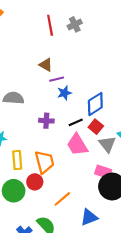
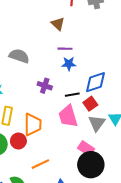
brown triangle: (46, 65) -> (58, 24), moved

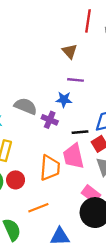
gray semicircle: (19, 56) -> (26, 106), moved
blue star: (69, 64) -> (64, 99), moved
orange trapezoid: (33, 124) -> (50, 168), moved

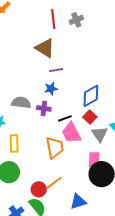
brown triangle: (70, 51) -> (45, 48), size x1.5
black line: (80, 132) -> (65, 118), moved
red circle: (16, 180) -> (39, 189), moved
pink rectangle: (91, 194) -> (94, 160), turned 70

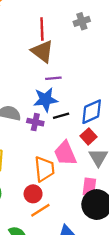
red line: (53, 19) -> (42, 29), moved
blue star: (51, 89) -> (46, 100), size x1.5
black line: (65, 118) -> (61, 116), moved
red circle: (39, 189) -> (33, 194), moved

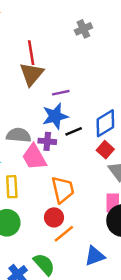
red line: (42, 29) -> (31, 53), moved
brown triangle: (42, 51) -> (32, 74), moved, turned 40
pink trapezoid: (65, 153) -> (34, 157), moved

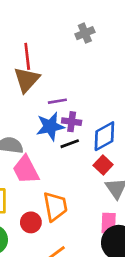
purple cross: (47, 141) -> (72, 122), moved
red circle: (54, 217) -> (31, 222), moved

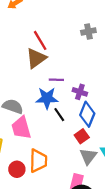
red line: (27, 56) -> (40, 40), turned -36
purple cross: (72, 122) -> (80, 92), moved
blue diamond: (104, 136) -> (87, 114), turned -50
black line: (70, 144) -> (59, 115), turned 64

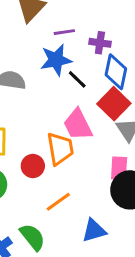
pink trapezoid: (21, 128) -> (78, 125), moved
red square: (82, 136) -> (114, 104), size x1.5

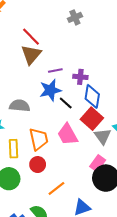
orange trapezoid: (60, 149) -> (39, 139), moved
pink rectangle: (119, 168) -> (98, 163), turned 35

